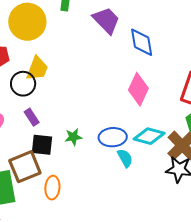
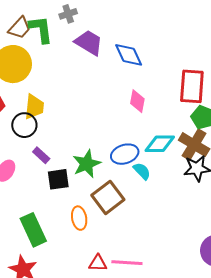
pink diamond: (138, 89) -> (137, 101), size x0.7
green star: (73, 137) -> (87, 164), size x1.6
brown square: (25, 167) -> (108, 197), moved

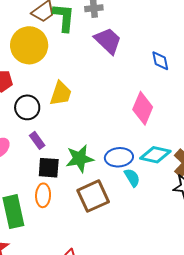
blue diamond: (129, 55) -> (160, 61), moved, size x0.7
pink diamond: (137, 101) -> (143, 108), size x1.4
yellow trapezoid: (34, 107) -> (61, 94), moved
orange ellipse: (79, 218) -> (43, 195), moved

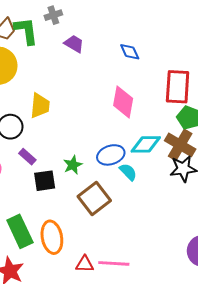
purple trapezoid: (108, 41) -> (74, 44), size x0.7
green star: (80, 159) -> (73, 165), size x0.7
orange ellipse: (43, 195) -> (52, 237), moved, size x1.4

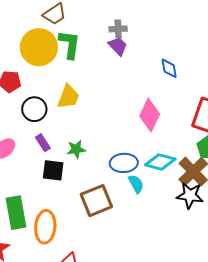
gray cross: (53, 15) -> (118, 29), moved
green L-shape: (26, 31) -> (70, 44), moved
green star: (73, 165) -> (76, 149), moved

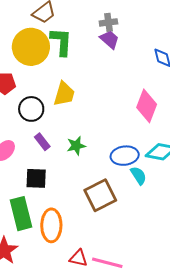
black square: (53, 170) -> (36, 178), moved

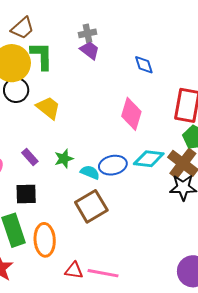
yellow trapezoid: (64, 94) -> (48, 108), turned -64
black circle: (31, 109) -> (16, 90), moved
cyan semicircle: (138, 175) -> (90, 172), moved, turned -30

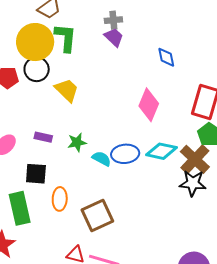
purple rectangle: (30, 157) -> (43, 137), turned -42
brown square: (91, 206) -> (97, 216), moved
orange ellipse: (45, 240) -> (60, 199), moved, size x0.7

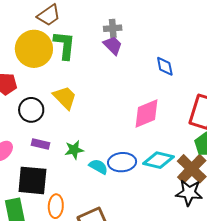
black circle: (37, 69) -> (31, 110), moved
pink diamond: (149, 105) -> (147, 114), turned 44
black square: (36, 174) -> (32, 180), size x1.4

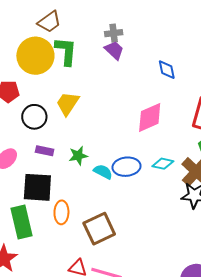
yellow trapezoid: (65, 97) -> (68, 104), turned -100
cyan diamond: (158, 160) -> (163, 164), size x0.7

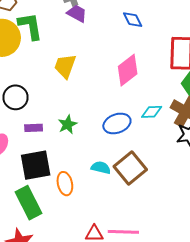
yellow trapezoid: (68, 104) -> (65, 66), moved
cyan semicircle: (103, 172) -> (101, 168), moved
brown square: (99, 229) -> (130, 168), moved

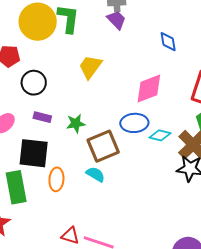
blue ellipse: (117, 123) -> (134, 123), moved
brown square: (130, 168) -> (103, 146), moved

